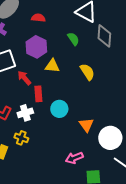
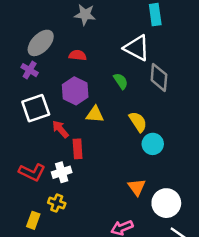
cyan circle: (59, 109) -> (153, 144), moved

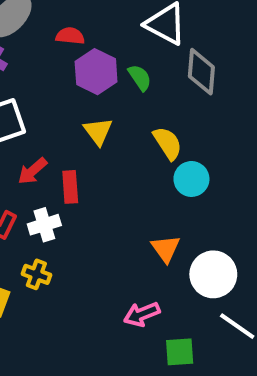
purple hexagon: (75, 91) -> (96, 72), moved
yellow triangle: (95, 114) -> (98, 131), turned 48
red arrow: (60, 129) -> (32, 171), moved, turned -90

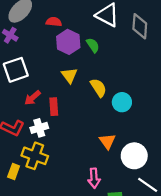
gray diamond: (201, 72) -> (140, 26), moved
yellow semicircle: (168, 143) -> (98, 88), moved
yellow cross: (36, 274) -> (35, 156), size x1.6
pink arrow: (142, 314) -> (94, 178), turned -72

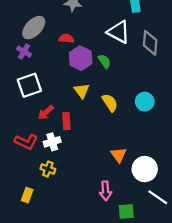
cyan circle: (122, 102) -> (145, 102), moved
yellow cross: (35, 156) -> (48, 169), size x0.6
yellow rectangle: (14, 171) -> (27, 195), moved

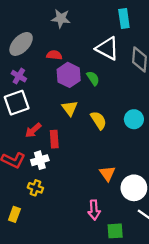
purple cross: (24, 52) -> (19, 76), moved

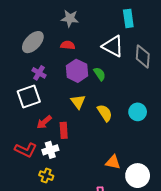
red semicircle: (54, 55) -> (68, 45), moved
purple cross: (19, 76) -> (39, 73), moved
orange triangle: (107, 173) -> (113, 162), turned -42

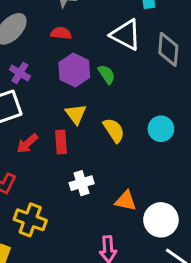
red rectangle: (64, 130) -> (61, 142), moved
white cross: (50, 150) -> (82, 183), moved
yellow cross: (46, 176) -> (30, 220), size x1.5

